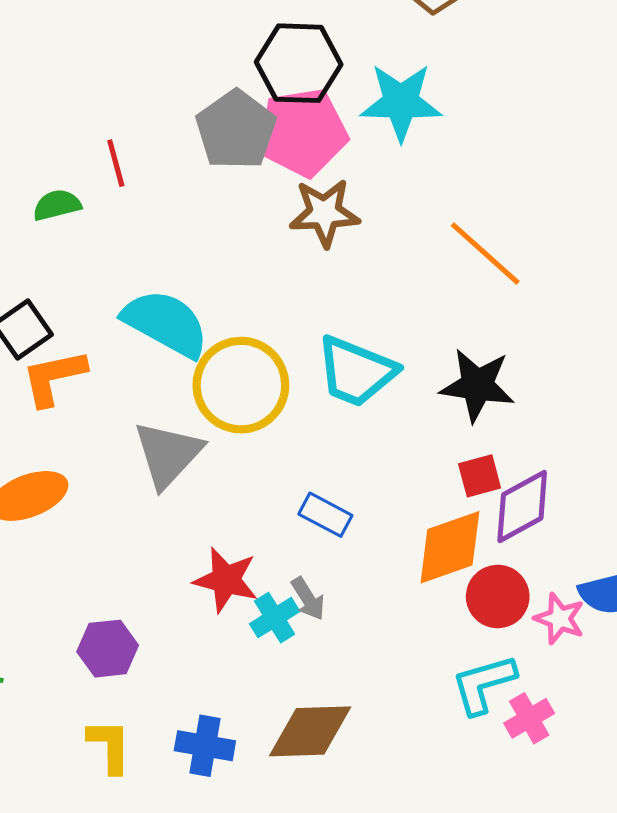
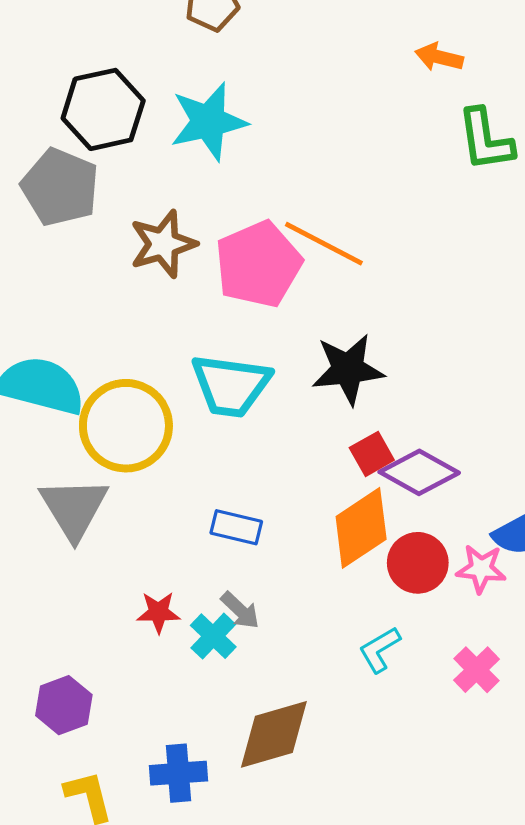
pink pentagon: (303, 132) -> (258, 264), moved
purple diamond: (522, 506) -> (419, 472), turned 72
red star: (226, 580) -> (158, 612), size x0.7
cyan L-shape: (483, 684) -> (380, 650), moved, size x0.7

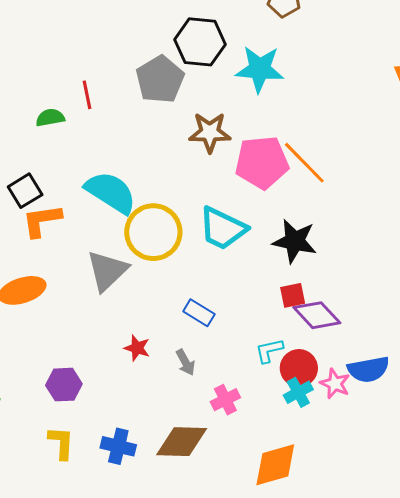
orange diamond: (361, 528) -> (275, 465), moved
cyan cross: (213, 636) -> (298, 392), moved
cyan L-shape: (380, 650) -> (269, 351), moved
pink cross: (476, 670) -> (225, 400), moved

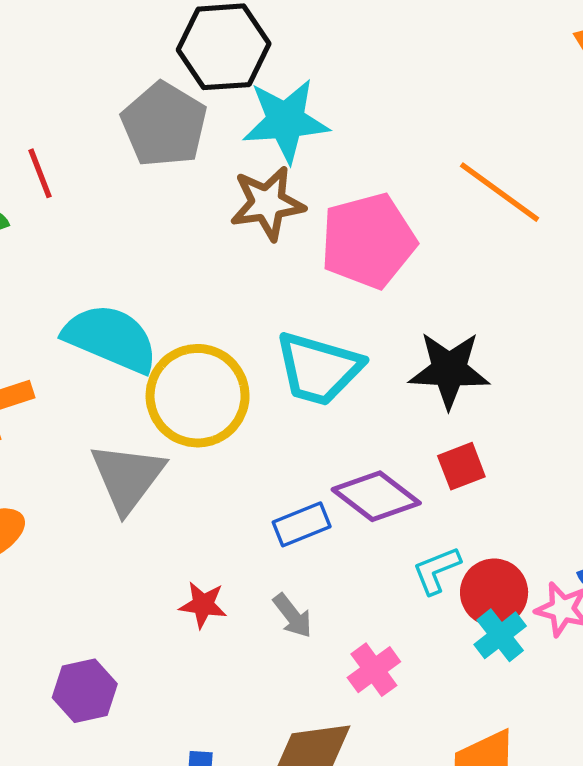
cyan star: (260, 69) -> (286, 121), moved
orange line: (304, 163) -> (500, 192), moved
blue rectangle: (199, 313) -> (302, 524), turned -44
purple diamond: (317, 315) -> (376, 496), moved

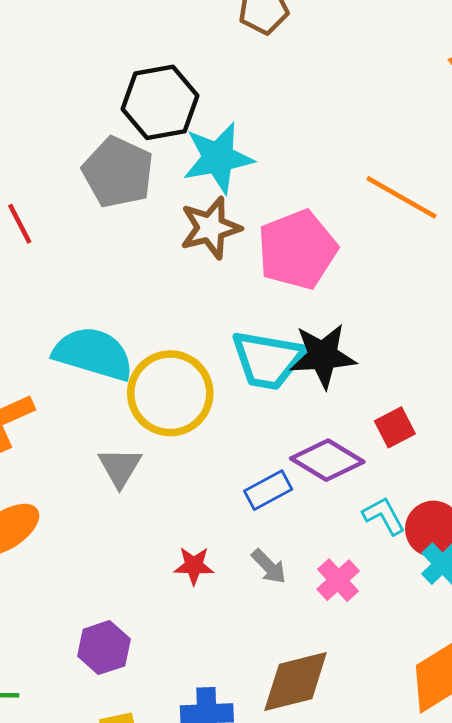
black star: (449, 370) -> (323, 356), moved
gray triangle: (127, 477) -> (120, 467), size x0.7
cyan L-shape: (436, 570) -> (384, 516), turned 90
pink cross: (374, 670) -> (338, 580), moved

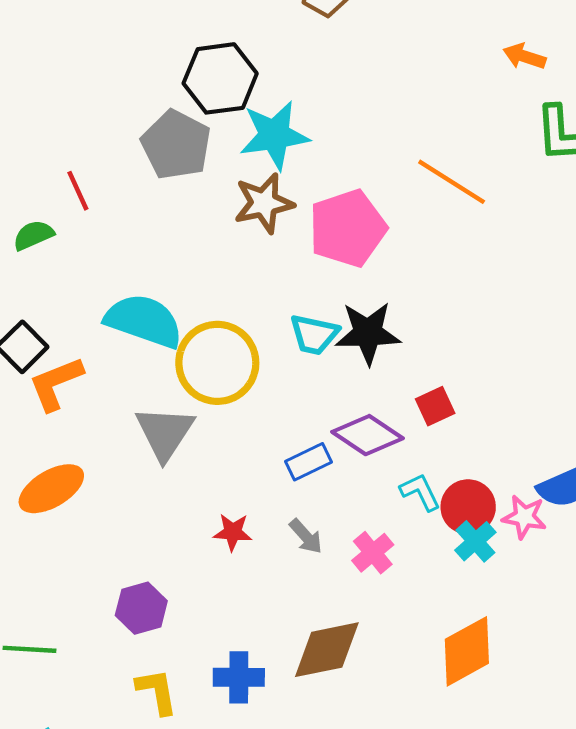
cyan trapezoid: (268, 360) -> (314, 335), size x0.7
gray triangle: (120, 467) -> (165, 433), size x1.4

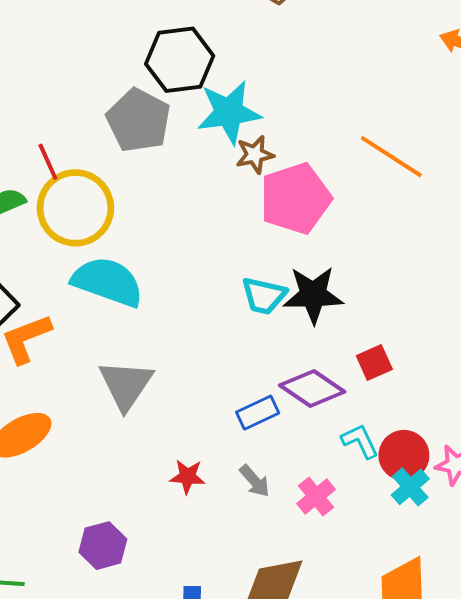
brown star: (264, 203) -> (255, 155), moved, size x0.7
yellow circle: (217, 363) -> (75, 208), moved

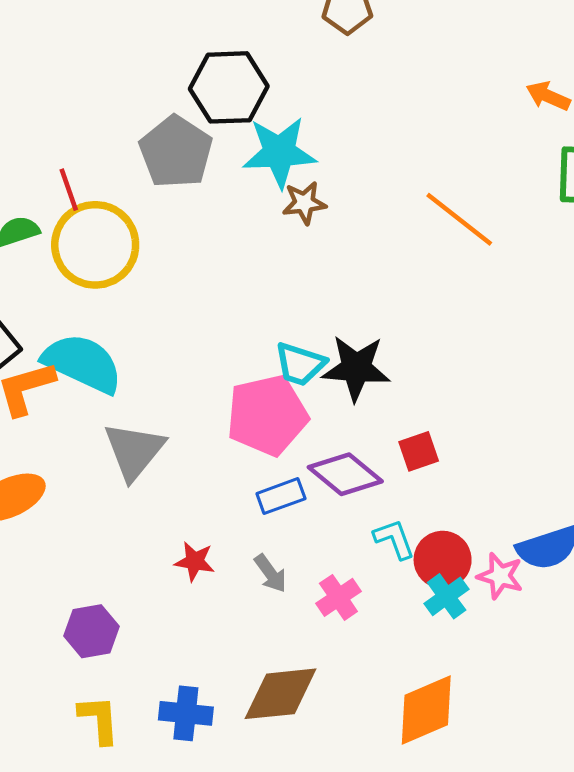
pink pentagon: (295, 198) -> (267, 415), moved
cyan semicircle: (108, 282) -> (82, 363), moved

